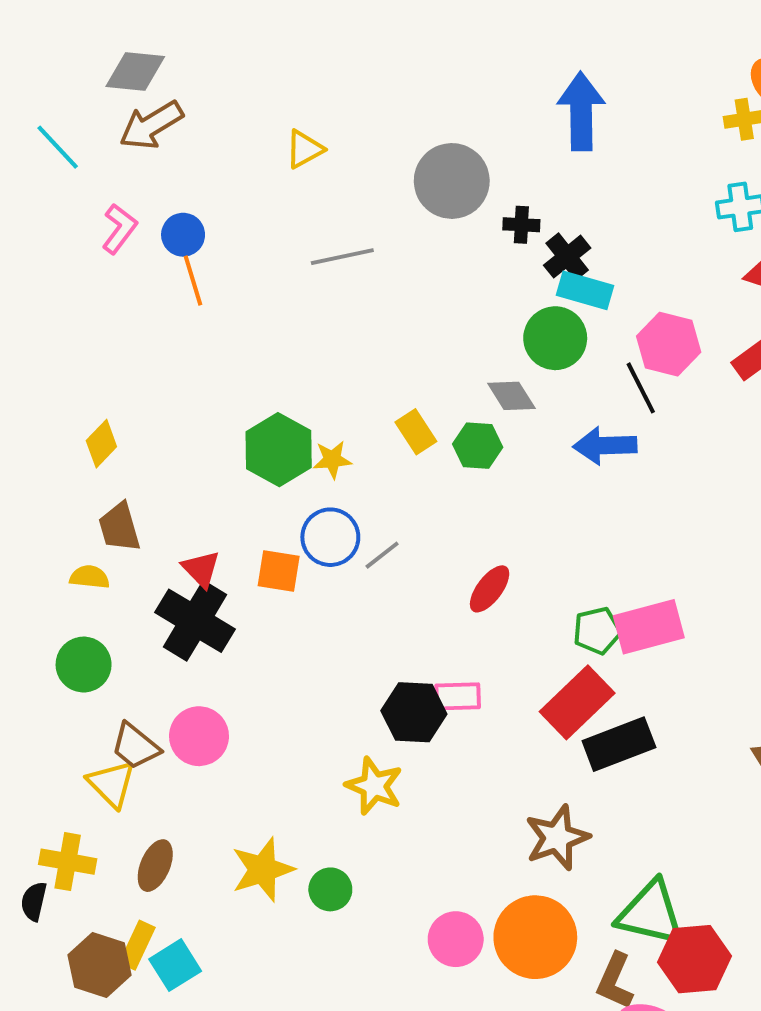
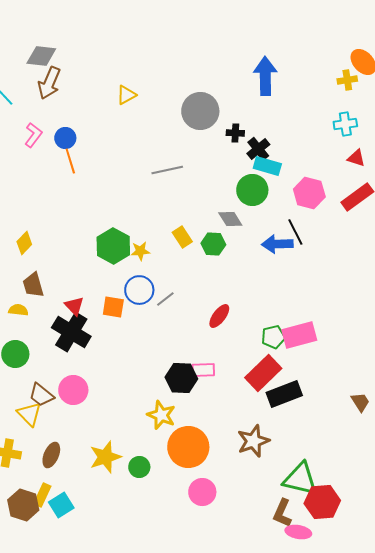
brown arrow: (151, 125) -> (49, 83), turned -36
gray line: (342, 257) -> (167, 170), moved
black line: (641, 388) -> (295, 232), moved
orange circle: (535, 937) -> (188, 447), moved

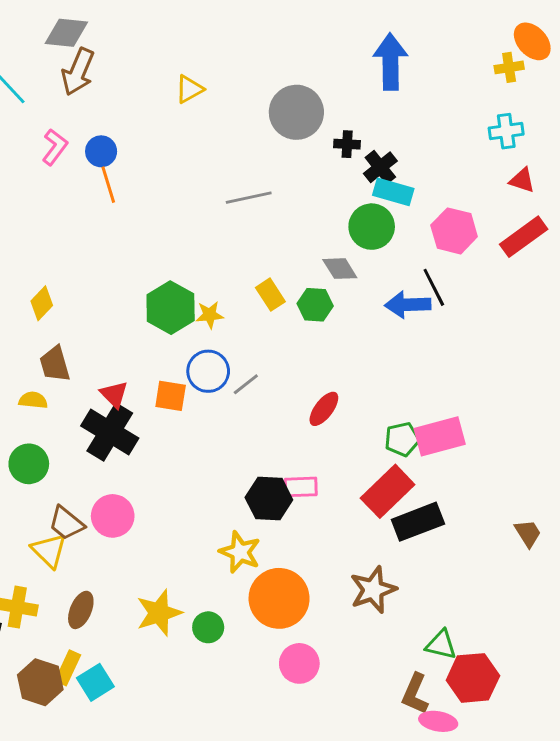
green triangle: (300, 479) -> (441, 645), size x0.6

